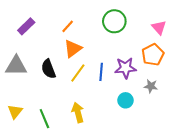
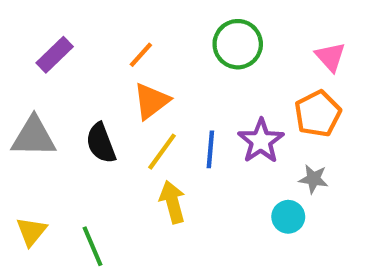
purple star: (126, 68) -> (261, 141), turned -30
cyan circle: (126, 100) -> (288, 217), moved
yellow arrow: (78, 113) -> (172, 202), moved

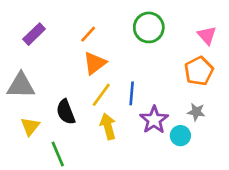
purple star: (261, 141) -> (154, 120), moved
black semicircle: (101, 143) -> (66, 112), moved
yellow triangle: (31, 232) -> (30, 126), moved

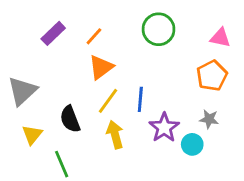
purple rectangle: (34, 34) -> (53, 33), moved
pink triangle: (207, 35) -> (220, 38), turned -36
gray triangle: (21, 86) -> (22, 91), turned -44

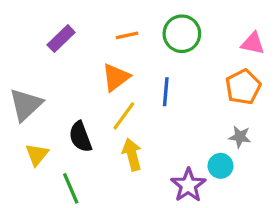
orange line: (94, 36) -> (127, 35), moved, turned 36
blue line: (140, 99) -> (166, 92), moved
purple star: (164, 128) -> (188, 185), moved

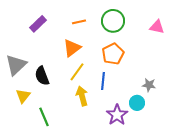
orange pentagon: (243, 87) -> (113, 54), moved
blue line: (166, 92) -> (103, 81), moved
black semicircle: (80, 137) -> (42, 76), moved

